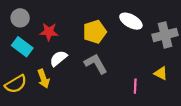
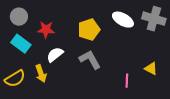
gray cross: (165, 35) -> (154, 19), moved, turned 30

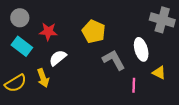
white ellipse: (123, 20) -> (141, 49), moved, turned 45
yellow pentagon: (89, 30) -> (94, 31), turned -30
gray L-shape: (90, 60) -> (114, 60), moved

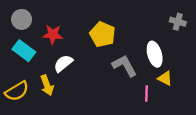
gray cross: (162, 20) -> (178, 22), size x0.6
yellow triangle: (159, 73) -> (165, 78), moved

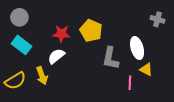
red star: (53, 34) -> (61, 34), moved
gray L-shape: (125, 66) -> (110, 58), turned -140

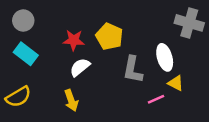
gray cross: (157, 19) -> (189, 23), size x1.6
white semicircle: (56, 56) -> (80, 67), moved
yellow arrow: (42, 76) -> (71, 100), moved
pink line: (130, 83) -> (156, 99), turned 64

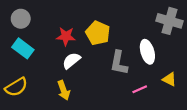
yellow triangle: (176, 83) -> (169, 79), moved

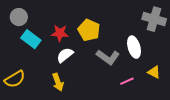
cyan rectangle: (23, 48) -> (31, 39), moved
gray L-shape: (119, 63) -> (108, 57), turned -65

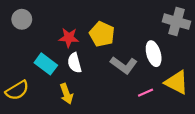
cyan rectangle: (31, 39) -> (46, 64), moved
white semicircle: (65, 55) -> (74, 63), turned -66
yellow triangle: (154, 72) -> (177, 82), size x1.6

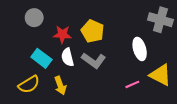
gray circle: (22, 19) -> (34, 18), moved
gray L-shape: (124, 65) -> (94, 60), moved
yellow semicircle: (17, 90) -> (29, 84), moved

